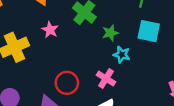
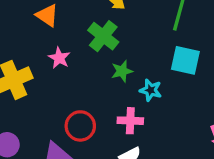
green star: (110, 33) -> (122, 71), moved
pink cross: (106, 78) -> (130, 121), turned -30

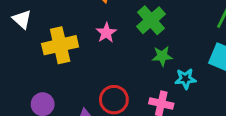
cyan star: (151, 90) -> (185, 79), turned -30

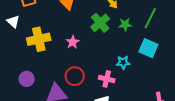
pink star: (106, 33) -> (73, 42), moved
green star: (162, 56) -> (125, 24), moved

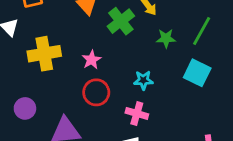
green cross: (100, 23) -> (121, 21), moved
cyan star: (123, 62) -> (143, 80), moved
red circle: (75, 76) -> (96, 92), moved

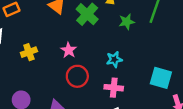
yellow cross: (44, 54) -> (29, 52), size x0.6
cyan square: (197, 73) -> (161, 78), moved

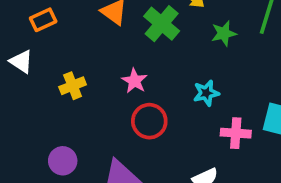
pink cross: (114, 88) -> (236, 133), moved

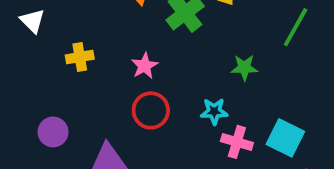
green star: (224, 33) -> (244, 68), moved
cyan star: (206, 93) -> (214, 111), moved

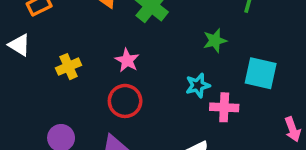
red circle: (151, 110) -> (125, 101), moved
cyan square: (285, 138) -> (261, 73), moved

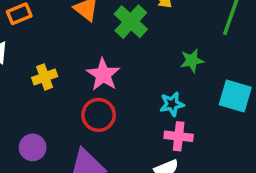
pink star: (127, 60) -> (103, 75), size x1.4
pink cross: (224, 107) -> (179, 136), moved

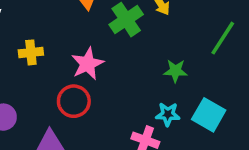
cyan star: (172, 104) -> (168, 114), moved

